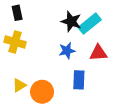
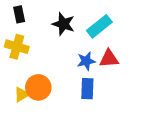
black star: (71, 21) -> (63, 24), moved
blue star: (67, 51) -> (86, 61), moved
orange circle: (42, 92) -> (38, 87), moved

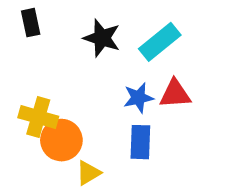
yellow cross: (17, 47) -> (38, 117), moved
yellow triangle: (22, 95) -> (88, 173), moved

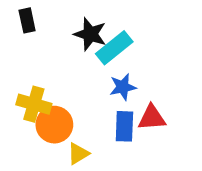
cyan rectangle: (160, 42) -> (114, 48), moved
red triangle: (175, 94) -> (152, 118), moved

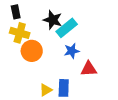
yellow cross: (34, 104) -> (20, 33), moved
orange circle: (54, 125) -> (32, 51), moved
blue rectangle: (124, 126) -> (64, 88), moved

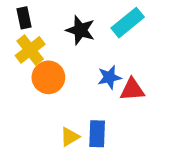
cyan rectangle: (67, 28) -> (128, 23), moved
yellow cross: (20, 33) -> (30, 50), turned 36
red triangle: (89, 69) -> (132, 90), moved

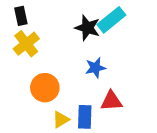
black star: (80, 30) -> (87, 28), moved
orange circle: (48, 77) -> (45, 88), moved
red triangle: (132, 90) -> (111, 101), moved

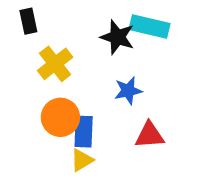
cyan rectangle: (111, 20) -> (150, 26), turned 52
yellow cross: (26, 44) -> (55, 64), moved
blue rectangle: (85, 117) -> (84, 132), moved

